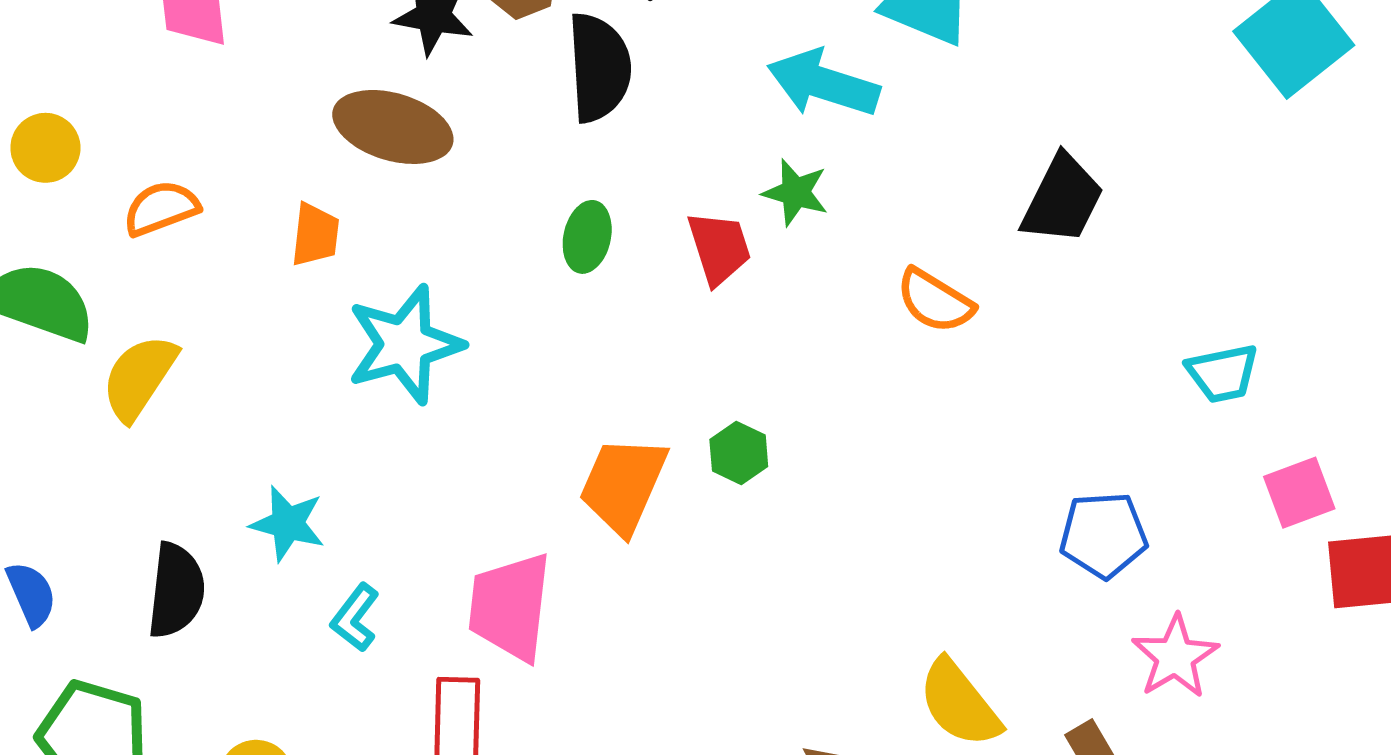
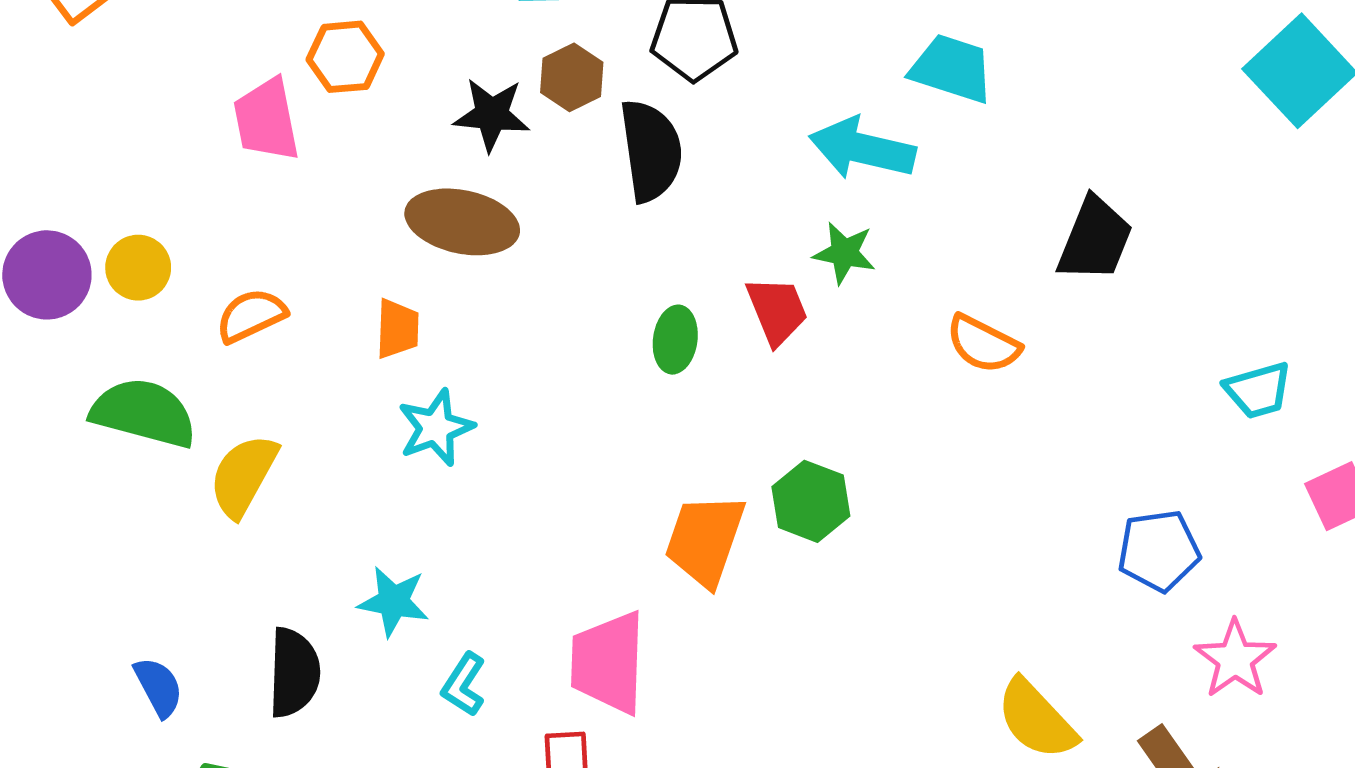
green ellipse: (587, 237) -> (675, 340), moved
cyan star: (405, 344) -> (436, 428), moved, size x0.7
green hexagon: (739, 453) -> (811, 501), size x1.4

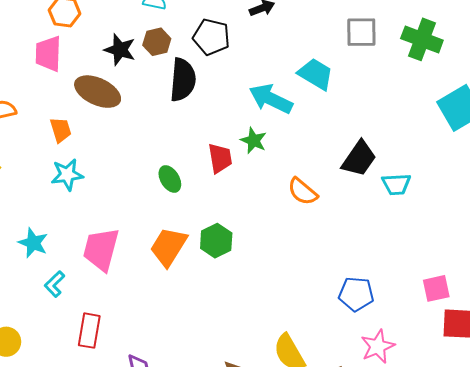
pink trapezoid: (266, 120) -> (48, 54), moved
orange trapezoid: (397, 329) -> (61, 130), turned -32
green ellipse: (675, 340) -> (170, 179), moved, turned -52
cyan trapezoid: (1258, 390) -> (396, 184), moved
pink trapezoid: (608, 663) -> (101, 249), moved

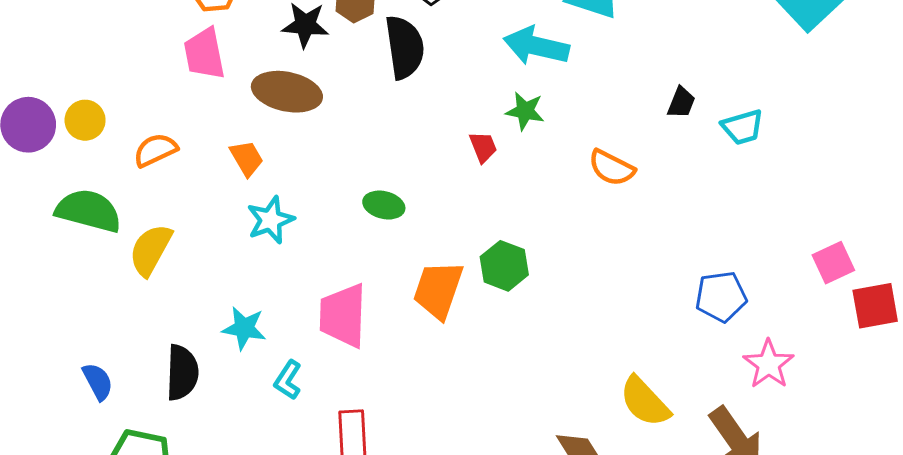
red trapezoid: (220, 158) -> (483, 147), size x0.7
black trapezoid: (359, 159) -> (681, 103), size x0.6
green ellipse: (170, 179) -> (384, 205), moved, turned -32

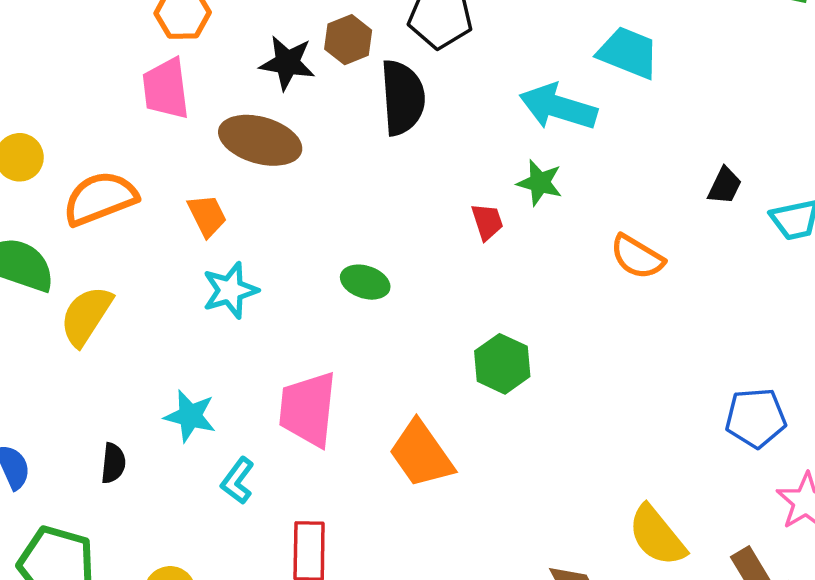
orange semicircle: (155, 150) -> (100, 198), size x1.4
orange trapezoid: (438, 290) -> (421, 454), moved, turned -58
black semicircle: (182, 373) -> (113, 463), size x0.6

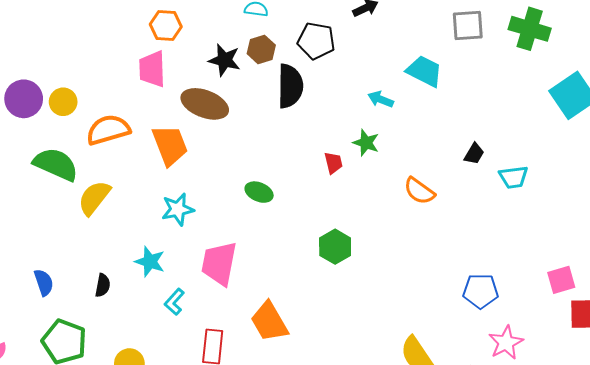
cyan arrow: (558, 107) -> (381, 99), size x0.6
orange trapezoid: (207, 216) -> (170, 145), size x1.6
cyan star: (230, 290) -> (178, 209), moved
orange trapezoid: (421, 454) -> (269, 322), moved

